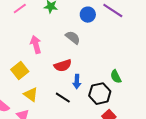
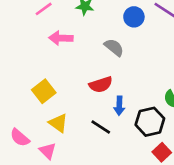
pink arrow: (36, 45) -> (61, 38), moved, turned -72

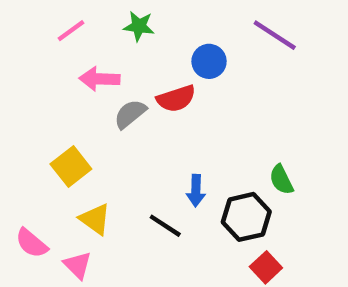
blue circle: (134, 17) -> (209, 61), moved
gray semicircle: (114, 47) -> (130, 114), moved, turned -78
red semicircle: (101, 85) -> (176, 99), moved

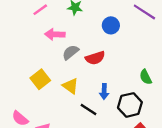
red semicircle: (176, 99) -> (95, 58), moved
green semicircle: (281, 180) -> (146, 77), moved
yellow triangle: (95, 219) -> (71, 86), moved

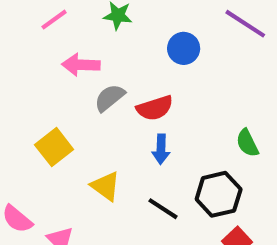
yellow triangle: (71, 86) -> (105, 186), moved
blue arrow: (104, 92) -> (161, 149), moved
black line: (88, 109) -> (163, 209), moved

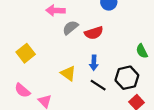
yellow square: (54, 147) -> (26, 53), moved
blue arrow: (161, 149) -> (94, 63), moved

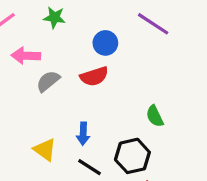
red semicircle: (94, 33) -> (94, 76), moved

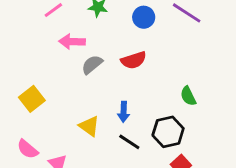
blue circle: (105, 43) -> (144, 17), moved

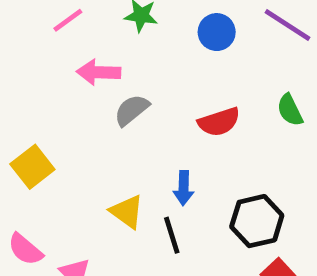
red semicircle: (134, 60) -> (219, 122), moved
green semicircle: (188, 96) -> (290, 110), moved
black line: (129, 142) -> (172, 235), moved, turned 40

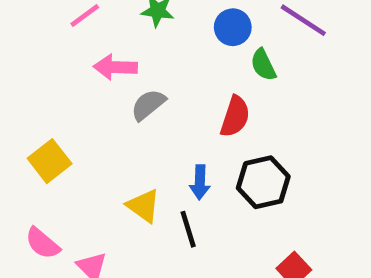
green semicircle: (290, 110) -> (263, 65), moved
red semicircle: (219, 122) -> (235, 116), turned -54
black hexagon: (257, 221) -> (263, 182), moved

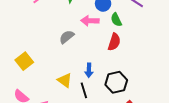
pink arrow: (115, 67) -> (90, 21), moved
red semicircle: (235, 116) -> (114, 42), moved
black hexagon: (263, 182) -> (116, 82), moved

